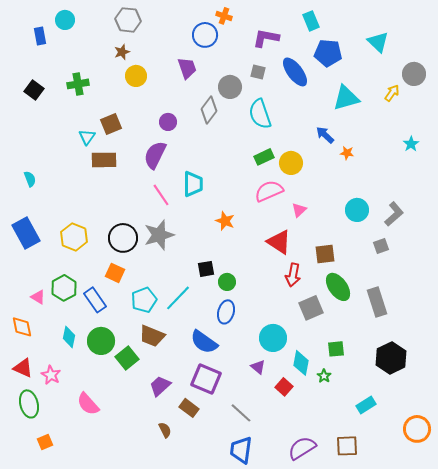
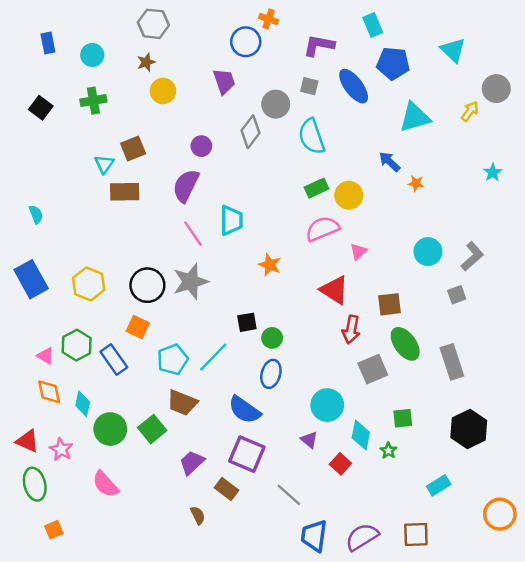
cyan circle: (65, 20) -> (92, 55), moved
orange diamond: (22, 327) -> (49, 392), moved
green circle: (101, 341) -> (110, 429), moved
blue trapezoid: (241, 450) -> (314, 536), moved

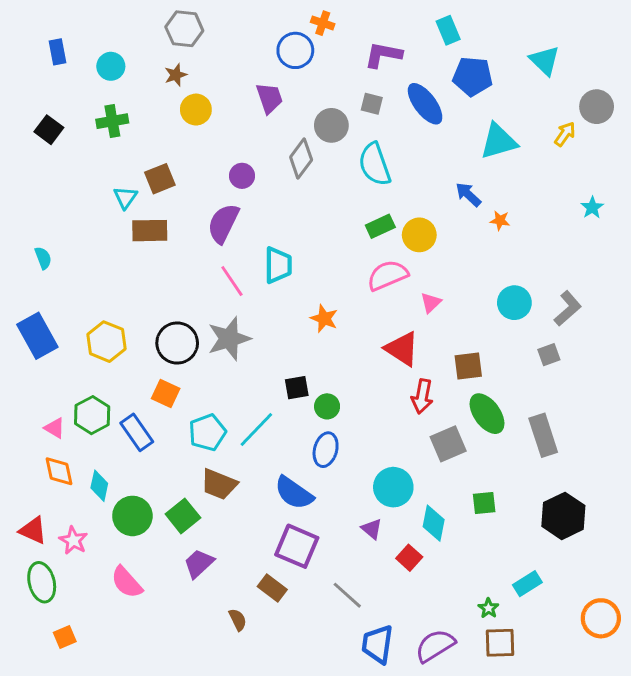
green star: (388, 451) -> (488, 608), moved
purple trapezoid: (192, 463) -> (199, 564), moved

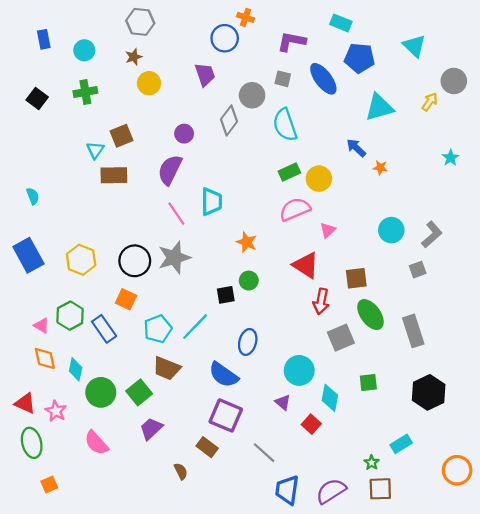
cyan rectangle: (448, 30) -> (341, 23), turned -45
green circle: (327, 406) -> (249, 281), moved

